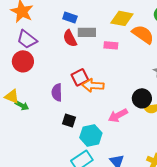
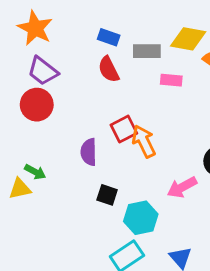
gray rectangle: (87, 32) -> (147, 51), moved
orange arrow: (93, 85) -> (144, 141), turned 60
yellow triangle: (12, 96) -> (20, 189), moved, turned -35

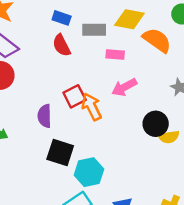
pink arrow: (182, 187) -> (124, 87), moved
black square: (107, 195) -> (60, 153), size x1.5

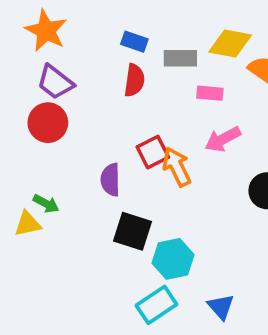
red semicircle: (62, 45) -> (134, 80), turned -145

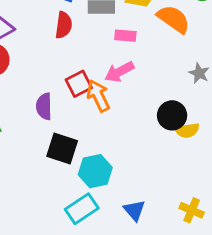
pink arrow: (223, 139) -> (119, 72), moved

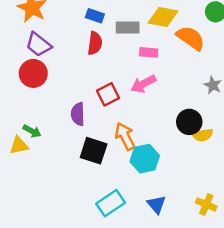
orange arrow: (98, 96) -> (125, 136), moved
cyan hexagon: (95, 171) -> (145, 159), moved

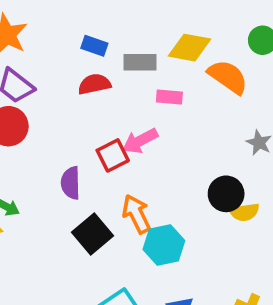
red semicircle: (95, 43) -> (94, 84), turned -110
pink arrow: (143, 84) -> (140, 141), moved
black square: (94, 151) -> (93, 234), turned 32

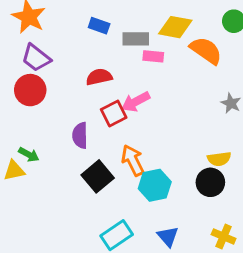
red semicircle: (94, 84) -> (99, 77), moved
pink rectangle: (169, 97) -> (153, 56), moved
black circle: (226, 194) -> (210, 182), moved

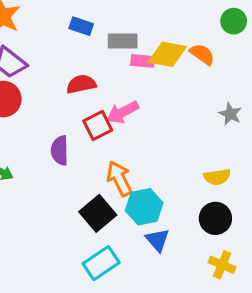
yellow diamond: (175, 27) -> (167, 54), moved
orange semicircle: (206, 51) -> (202, 54), size x0.7
black square: (98, 176) -> (98, 213), moved
black circle: (210, 182) -> (215, 218), moved
blue triangle: (168, 237) -> (157, 240), moved

